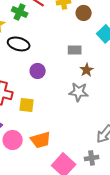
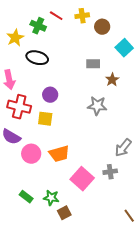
brown star: (87, 70) -> (112, 80), moved
purple circle: (38, 71) -> (50, 95), moved

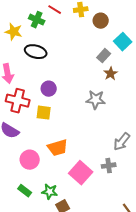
yellow star: (15, 38) -> (14, 32), turned -30
gray rectangle: (93, 64) -> (104, 56), moved, turned -48
pink circle: (31, 154) -> (30, 160), moved

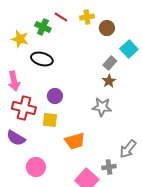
brown star: (111, 74) -> (109, 81), moved
orange trapezoid: (58, 148) -> (75, 141), moved
gray cross: (109, 166) -> (109, 167), moved

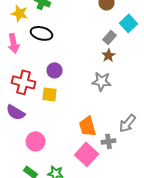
pink arrow: (14, 81) -> (14, 43), moved
orange trapezoid: (75, 141) -> (88, 126), moved, turned 90

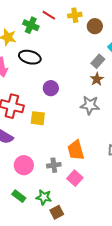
purple circle: (54, 70) -> (51, 88), moved
gray cross: (108, 141) -> (54, 165), moved
pink square: (86, 154) -> (75, 178), size x0.7

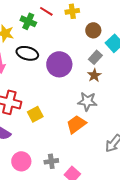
brown circle: (95, 26) -> (93, 30), moved
purple circle: (51, 88) -> (59, 64), moved, size x1.6
yellow square: (38, 118) -> (35, 114), turned -35
orange trapezoid: (76, 150) -> (76, 124), moved, turned 70

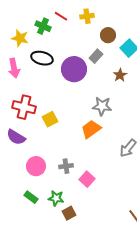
gray rectangle: (95, 57) -> (96, 56), moved
brown star: (94, 75) -> (120, 75), moved

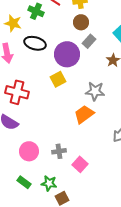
brown circle: (108, 35) -> (81, 22), moved
yellow square: (50, 119) -> (58, 79), moved

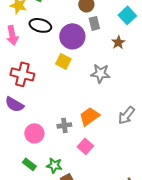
gray rectangle: (89, 41) -> (94, 23), turned -56
yellow square: (58, 79) -> (63, 61), turned -35
orange trapezoid: (84, 114) -> (89, 116), moved
gray cross: (59, 151) -> (64, 125), moved

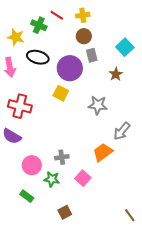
gray arrow: (126, 115) -> (122, 131), moved
orange trapezoid: (89, 116) -> (103, 152), moved
green star: (54, 165) -> (52, 179), moved

